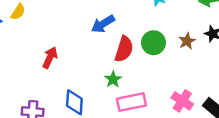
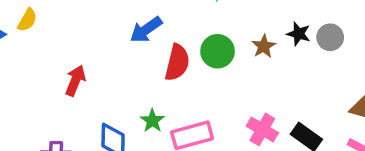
green star: (113, 79) -> (152, 121), moved

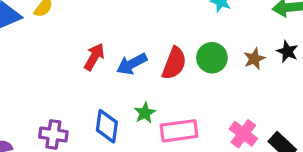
blue arrow: (146, 30) -> (132, 64), moved
red arrow: (75, 81) -> (94, 57), moved

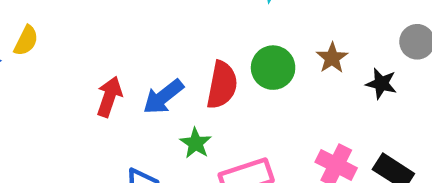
black star: (287, 51) -> (381, 84), moved
green star: (145, 113) -> (196, 143), moved

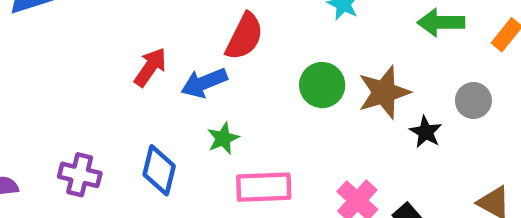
brown star: (332, 58) -> (384, 92), size x1.6
red semicircle: (222, 85) -> (244, 36), moved

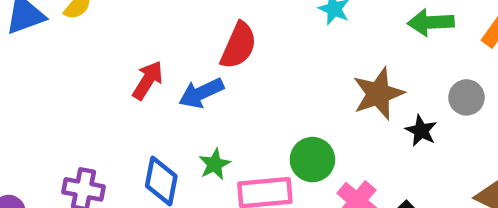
green circle: (322, 85) -> (312, 160), moved
green star: (223, 138) -> (215, 164), moved

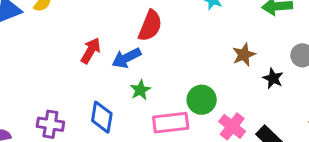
brown star: (378, 94) -> (244, 55), size x0.7
green star: (215, 164) -> (140, 90), moved

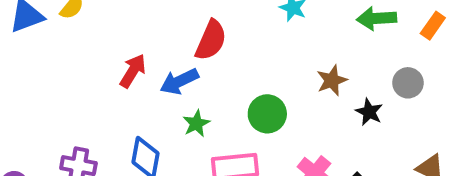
green circle: (202, 100) -> (267, 114), moved

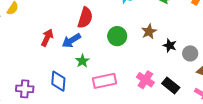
gray circle: (408, 83) -> (190, 53), moved
green circle: (267, 114) -> (117, 36), moved

